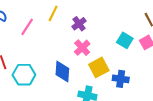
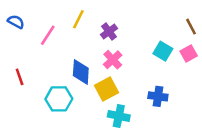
yellow square: (99, 67) -> (107, 89), moved
blue diamond: (62, 72) -> (81, 72), moved
cyan hexagon: (24, 75) -> (59, 99), moved

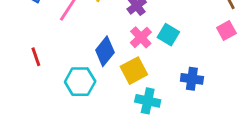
cyan square: (163, 51) -> (168, 35), moved
blue diamond: (81, 72) -> (105, 51), turned 35

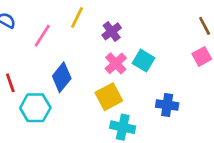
blue diamond: (105, 51) -> (62, 77), moved
cyan hexagon: (80, 82) -> (35, 108), moved

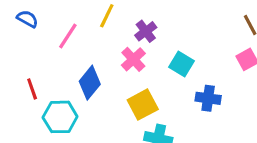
pink cross: (116, 63) -> (133, 59), moved
blue cross: (167, 105) -> (208, 98), moved

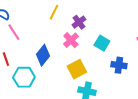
pink line: (68, 36) -> (14, 32), moved, turned -66

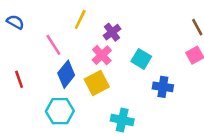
pink line: (14, 32) -> (53, 45), moved
yellow square: (77, 69) -> (97, 83), moved
cyan hexagon: (24, 77) -> (60, 111), moved

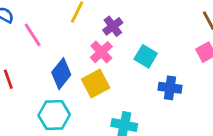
pink line: (53, 45) -> (33, 35), moved

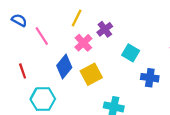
pink cross: (101, 52) -> (83, 43), moved
cyan hexagon: (54, 115) -> (43, 99), moved

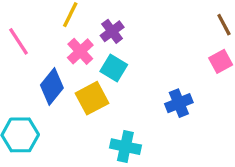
cyan square: (131, 53) -> (114, 68), moved
blue cross: (150, 78) -> (179, 103), turned -30

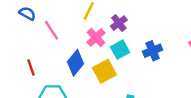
cyan square: (114, 68) -> (120, 50), turned 30
blue cross: (179, 103) -> (153, 51), moved

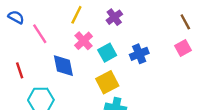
purple cross: (119, 23) -> (114, 17), moved
blue diamond: (76, 63) -> (63, 66), turned -50
yellow square: (104, 71) -> (107, 82), moved

